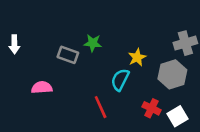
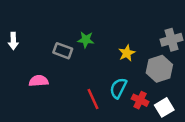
cyan semicircle: (120, 80) -> (118, 88), moved

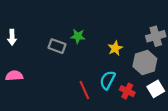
pink semicircle: (39, 81) -> (14, 76), moved
white square: (164, 107) -> (156, 89), moved

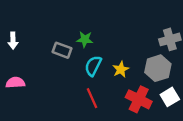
yellow star: (115, 48) -> (121, 69), moved
cyan semicircle: (107, 80) -> (93, 66), moved
red cross: (127, 91) -> (139, 99), size x1.5

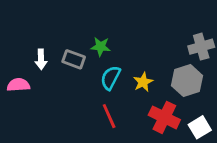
white arrow: (13, 41) -> (41, 59), moved
pink semicircle: (15, 83) -> (18, 85), moved
white square: (170, 97) -> (200, 127), moved

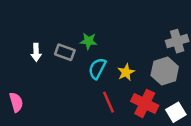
pink semicircle: (18, 85) -> (16, 102), moved, turned 78
red line: (109, 116) -> (108, 102), moved

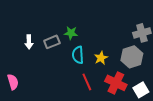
gray rectangle: (65, 52) -> (52, 42), turned -42
cyan semicircle: (97, 69) -> (78, 55), turned -30

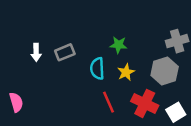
green star: (71, 33) -> (118, 45), moved

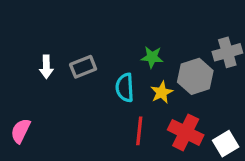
gray hexagon: (165, 71) -> (195, 76), moved
pink semicircle: (16, 102) -> (21, 131), turned -138
red line: (108, 102) -> (139, 131), turned 30

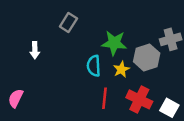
green star: (152, 57) -> (114, 43), size x1.5
gray rectangle: (83, 67) -> (68, 23), moved, turned -36
white square: (226, 144) -> (169, 108), turned -30

